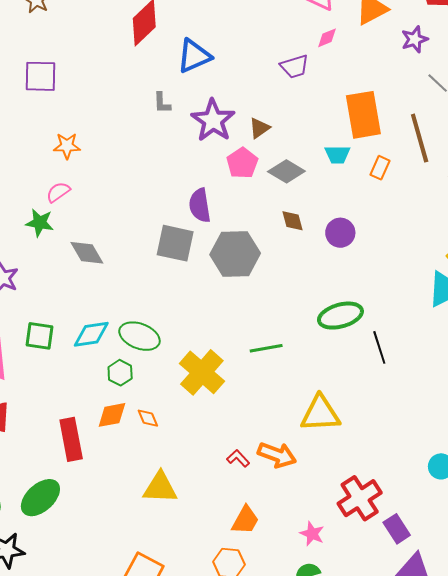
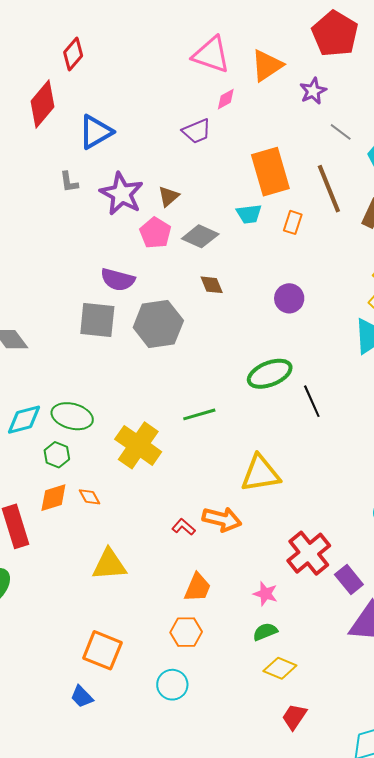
purple semicircle: (200, 205) -> (118, 280), turned -60
purple circle: (340, 233) -> (289, 298), moved

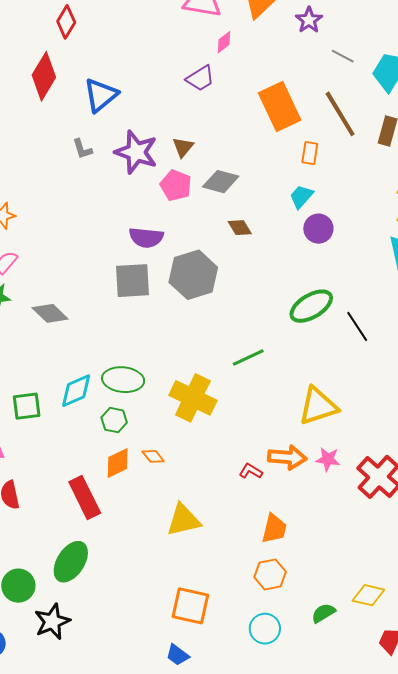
cyan trapezoid: (249, 214) -> (301, 196), moved, turned 148
pink star: (265, 594) -> (328, 459), moved
green semicircle: (265, 632) -> (323, 613), moved

